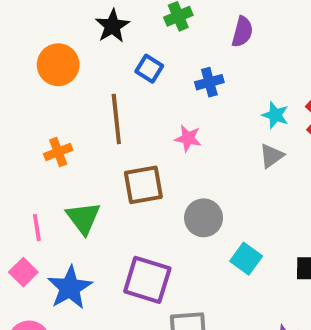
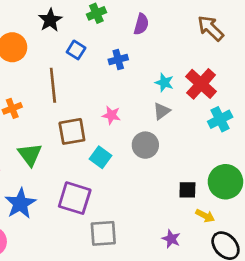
pink star: (188, 138) -> (111, 115), moved
gray circle: (204, 218) -> (145, 145), moved
cyan square: (246, 259) -> (101, 157), moved

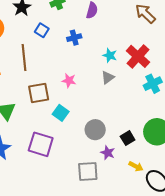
gray circle: (145, 145) -> (95, 130), moved
black square: (187, 190) -> (128, 138), turned -32
yellow arrow: (205, 216) -> (136, 166), moved
gray square: (103, 233) -> (88, 172), moved
purple star: (171, 239) -> (108, 153), moved

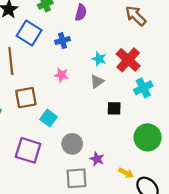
blue square: (42, 30) -> (29, 33), size x1.6
pink star: (69, 81) -> (61, 75), moved
gray circle: (95, 130) -> (72, 144), moved
black square: (128, 138) -> (114, 108), moved, turned 32

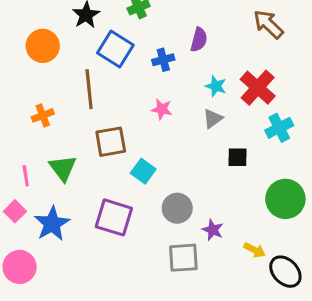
purple semicircle: (81, 13) -> (199, 40), moved

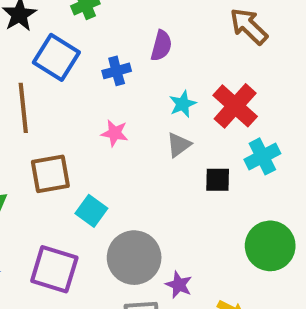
cyan star: (216, 86) -> (183, 104), turned 30
black square: (237, 157) -> (218, 180), moved
gray circle: (177, 208) -> (134, 258), size x1.4

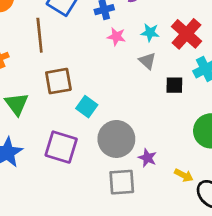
cyan star: (183, 104) -> (150, 33), turned 30
pink star: (115, 133) -> (116, 37), moved
gray triangle: (179, 145) -> (147, 61), turned -42

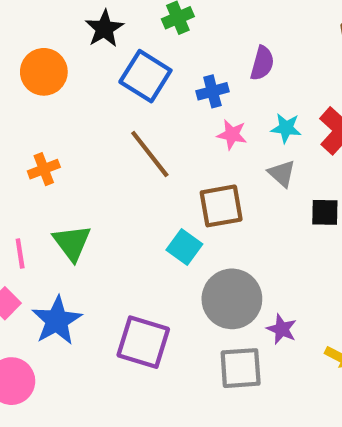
brown line: (40, 35) -> (150, 154), moved, turned -32
brown square: (58, 81) -> (221, 206), moved
purple square: (61, 147) -> (143, 342), moved

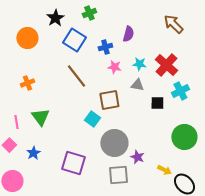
gray triangle: (282, 173) -> (137, 85), turned -32
blue star: (57, 321) -> (33, 153), size x0.6

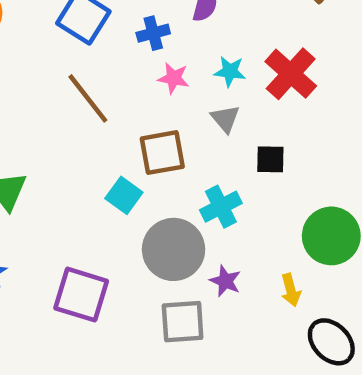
gray triangle: (137, 85) -> (225, 119), turned 40
cyan cross: (180, 91) -> (221, 207), moved
yellow arrow: (164, 170) -> (291, 290), moved, turned 48

